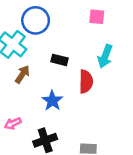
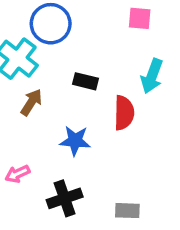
blue star: (52, 101) -> (75, 141), turned -30

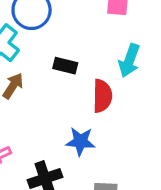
blue star: (75, 141) -> (80, 141), moved

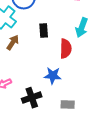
black rectangle: (65, 66) -> (44, 31), turned 72

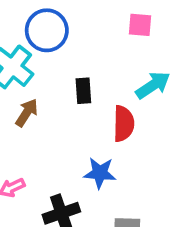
cyan arrow: (82, 28) -> (153, 85), turned -144

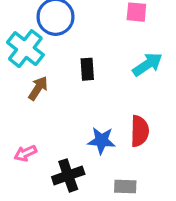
red semicircle: (124, 124) -> (140, 131), moved

